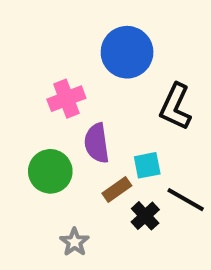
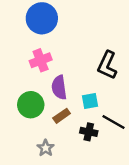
blue circle: (127, 52) -> (42, 18), moved
brown rectangle: (117, 190) -> (62, 116), moved
black cross: (145, 216) -> (89, 132), turned -35

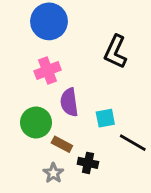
black L-shape: (107, 65) -> (115, 52), moved
brown rectangle: (62, 116) -> (62, 144), moved, turned 63
black cross: (89, 132) -> (88, 163), moved

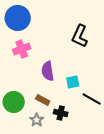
blue circle: (49, 21) -> (18, 18), moved
pink cross: (48, 71) -> (22, 49), moved
green circle: (36, 122) -> (14, 102), moved

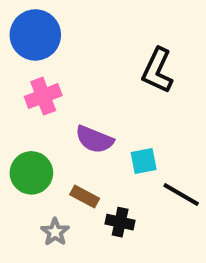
purple semicircle: (48, 71) -> (94, 139), turned -60
green circle: (14, 102) -> (31, 173), moved
gray star: (37, 120) -> (55, 232), moved

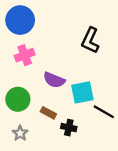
cyan square: (144, 161) -> (82, 92), size x1.5
gray star: (55, 232) -> (20, 133), moved

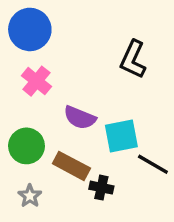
pink cross: (25, 55) -> (36, 81), turned -30
brown rectangle: (48, 113) -> (71, 166), size x1.5

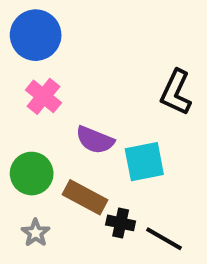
black L-shape: (133, 59) -> (176, 92), moved
black line: (153, 164) -> (164, 239), moved

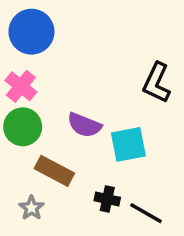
pink cross: (43, 96) -> (21, 86), moved
green circle: (32, 174) -> (23, 127), moved
brown rectangle: (85, 197) -> (54, 171), moved

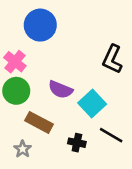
blue circle: (31, 32) -> (40, 25), moved
cyan square: (128, 144) -> (92, 103), turned -32
black line: (146, 213) -> (111, 135), moved

